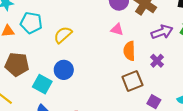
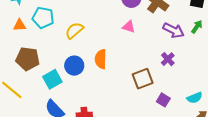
purple arrow: (162, 32) -> (174, 30), turned 45
orange semicircle: (129, 51) -> (101, 59), moved
cyan square: (42, 84) -> (52, 79), turned 30

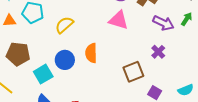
pink triangle: (129, 27) -> (119, 20), size x1.5

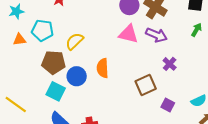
purple arrow: (163, 23) -> (156, 35), moved
brown pentagon: (18, 54) -> (54, 62), moved
cyan square: (43, 74) -> (56, 91), turned -30

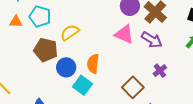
brown square: (146, 85) -> (133, 87), turned -30
cyan square: (56, 91) -> (82, 85), moved

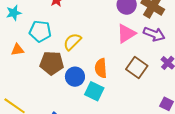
orange triangle: (16, 22) -> (17, 50), moved
pink triangle: (124, 34) -> (126, 34), turned -45
brown square: (133, 87) -> (137, 67), moved

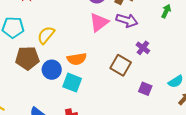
brown square: (137, 67) -> (121, 65), moved
orange semicircle: (101, 68) -> (77, 59), turned -90

